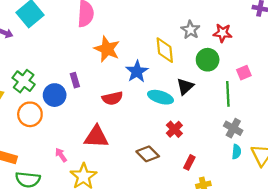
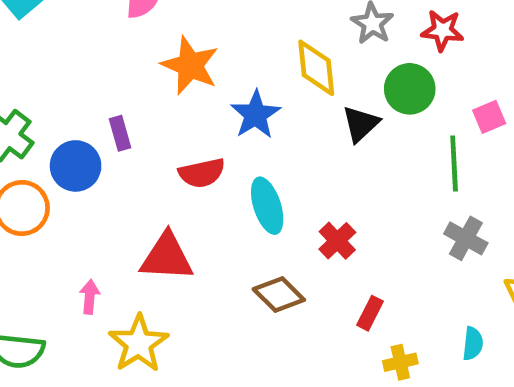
black triangle: (185, 86) -> (361, 124), moved
cyan ellipse: (160, 97) -> (267, 206), moved, turned 55
cyan semicircle: (236, 152) -> (473, 344), moved
pink arrow: (61, 155) -> (90, 297), turned 40

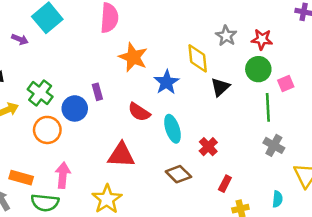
green circle: (410, 89) -> (258, 69), moved
red semicircle: (202, 173) -> (139, 112), turned 45
pink arrow: (90, 297) -> (63, 175), moved, size x1.5

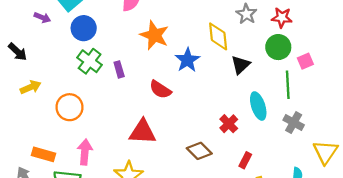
green cross: (40, 93) -> (90, 61), moved
blue circle: (75, 108) -> (84, 28), moved
cyan ellipse: (173, 129) -> (258, 106), moved

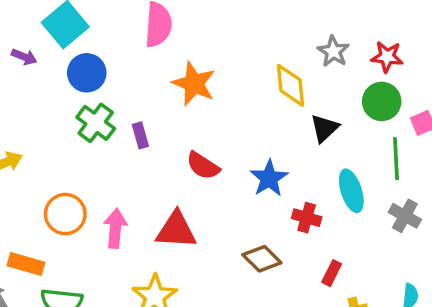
blue star: (187, 60) -> (269, 178), moved
orange circle: (69, 107) -> (65, 214), moved
red cross: (229, 124) -> (307, 218), turned -30
pink arrow: (85, 152) -> (115, 228), moved

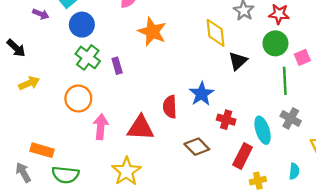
red semicircle: (203, 166) -> (170, 107), moved, turned 55
cyan ellipse: (351, 191) -> (263, 130), moved
orange circle: (65, 214) -> (78, 99), moved
red rectangle: (332, 273) -> (243, 156), size x1.5

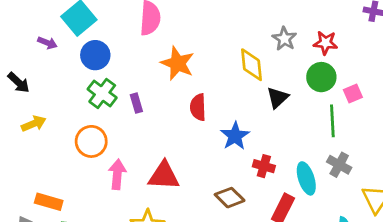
red semicircle: (170, 107) -> (198, 107), moved

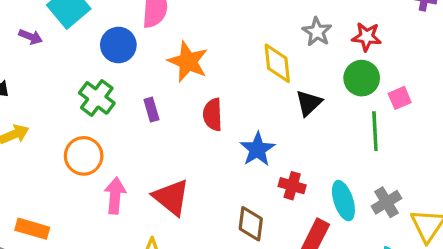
blue circle: (95, 55) -> (118, 45), moved
purple rectangle: (136, 103) -> (151, 110), moved
gray cross: (339, 165) -> (386, 202), moved, turned 30
red triangle: (164, 176) -> (171, 197), turned 36
brown diamond: (230, 198) -> (251, 224), turned 52

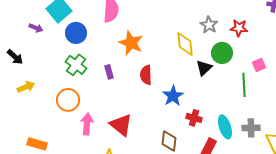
blue circle: (118, 45) -> (76, 33), moved
green circle: (362, 78) -> (222, 53), moved
gray cross: (386, 202) -> (251, 128), turned 30

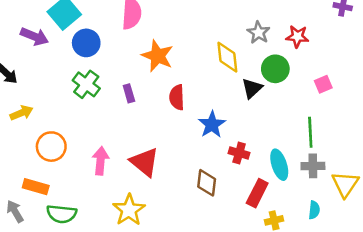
purple arrow: (36, 28) -> (34, 36), size x1.5
green line: (244, 85) -> (310, 132), moved
orange circle: (68, 100) -> (51, 147), moved

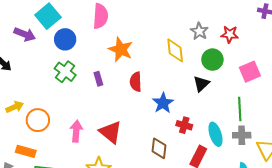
pink square: (323, 84) -> (250, 72), size x1.5
black triangle: (252, 88) -> (201, 84), moved
yellow arrow: (21, 113) -> (15, 107), moved

